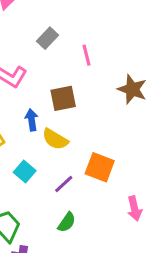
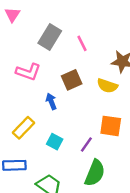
gray rectangle: (48, 38) -> (50, 37), size x1.5
yellow semicircle: (55, 139) -> (107, 86), moved
green semicircle: (67, 222) -> (95, 173), size x1.6

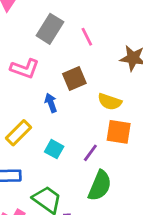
yellow semicircle: (107, 86) -> (110, 102), moved

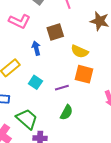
purple line: (90, 153) -> (62, 88), turned 32
green semicircle: (100, 186) -> (66, 112), size x0.7

